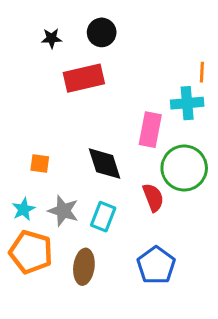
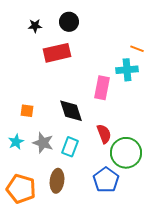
orange line: (202, 72) -> (137, 49), turned -72
green circle: (184, 168) -> (126, 153), moved
orange pentagon: (31, 252) -> (21, 189), moved

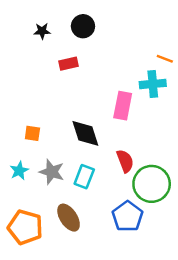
red rectangle: (57, 53) -> (69, 64), size x0.6
brown ellipse: (57, 181) -> (69, 218), turned -40

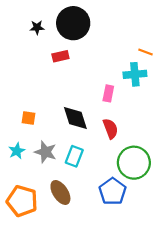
black circle: (83, 26) -> (73, 23), size x1.6
pink rectangle: (123, 106) -> (108, 93), size x0.7
red semicircle: (125, 161) -> (110, 129), moved

